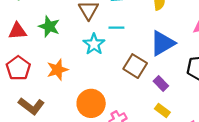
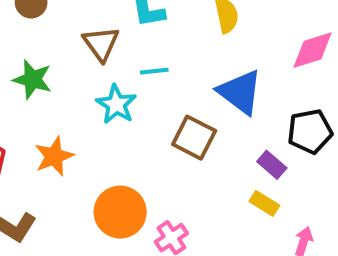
blue triangle: (162, 43) -> (240, 92), turned -48
purple rectangle: (161, 83) -> (272, 165), moved
yellow rectangle: (162, 111) -> (264, 203), moved

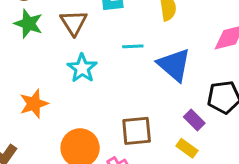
cyan line: (154, 71) -> (133, 46), moved
green star: (32, 79) -> (28, 24), moved
brown square: (194, 138) -> (137, 131), moved, turned -36

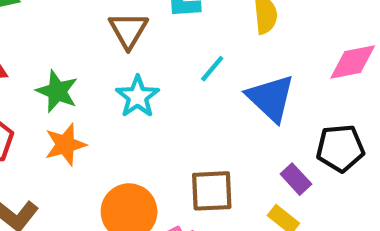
green star: (28, 24) -> (57, 91), moved
cyan line: (133, 46) -> (212, 69), turned -50

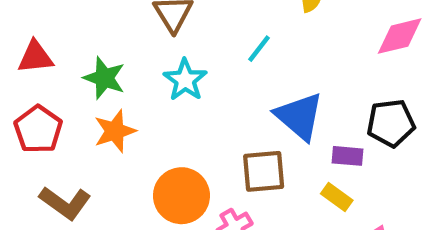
blue triangle: (271, 98) -> (299, 116), moved
purple rectangle: (296, 179) -> (348, 156), turned -40

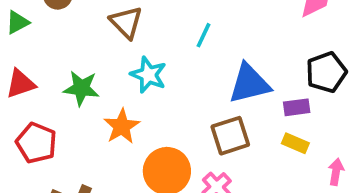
blue triangle: (299, 116) -> (249, 84), turned -42
orange star: (115, 131) -> (122, 126), moved

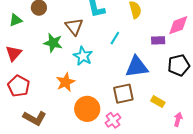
red triangle: (21, 84) -> (14, 53), turned -36
green star: (81, 88) -> (53, 43), moved
purple rectangle: (297, 107) -> (158, 40), moved

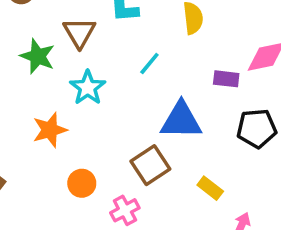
brown square: (123, 94) -> (150, 165), turned -30
orange circle: (87, 109) -> (82, 183), size x0.6

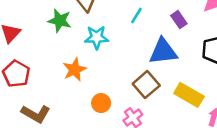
purple rectangle: (226, 79) -> (179, 20), moved, turned 56
cyan star: (88, 88) -> (97, 37), turned -30
yellow rectangle: (210, 188) -> (189, 95), size x1.6

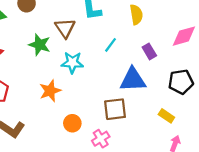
brown square: (146, 85) -> (115, 109), turned 30
yellow rectangle: (189, 95) -> (166, 116), moved, size x0.6

